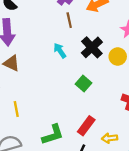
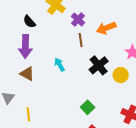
cyan arrow: (60, 51) -> (59, 65), moved
green square: (83, 83) -> (88, 107), moved

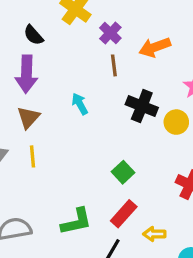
black cross: (99, 65) -> (142, 106), turned -30
brown triangle: (27, 74) -> (28, 117), turned 42
yellow line: (28, 114) -> (33, 156), moved

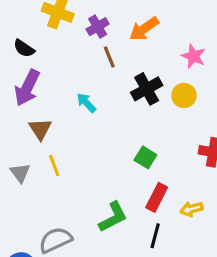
purple cross: (110, 33) -> (98, 27), turned 30
purple arrow: (26, 74) -> (27, 88), turned 39
black cross: (142, 106) -> (147, 89), turned -36

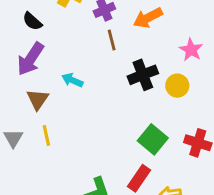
cyan arrow: (86, 103) -> (72, 80), moved, turned -30
green square: (145, 157) -> (153, 139), moved, size x1.4

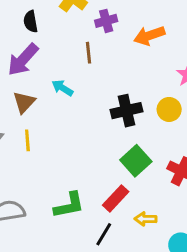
black semicircle: (32, 21) -> (31, 21), turned 30
brown line: (112, 40) -> (89, 53), moved
black cross: (143, 75) -> (127, 111), moved

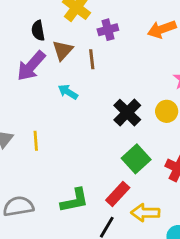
orange arrow: (149, 36) -> (162, 29), moved
brown triangle: (24, 102) -> (63, 50), moved
black cross: (127, 111) -> (127, 113), turned -32
yellow arrow: (145, 219) -> (145, 213), size x1.4

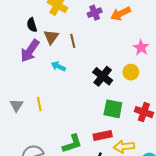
purple cross: (108, 30) -> (95, 13), moved
green square: (136, 159) -> (113, 109), turned -30
red rectangle: (118, 194) -> (103, 135), turned 42

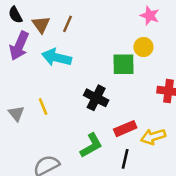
brown line: (73, 41) -> (68, 24), turned 48
cyan arrow: (58, 66) -> (57, 57), size x1.6
black cross: (103, 76) -> (96, 98), moved
green square: (113, 109) -> (124, 64), moved

